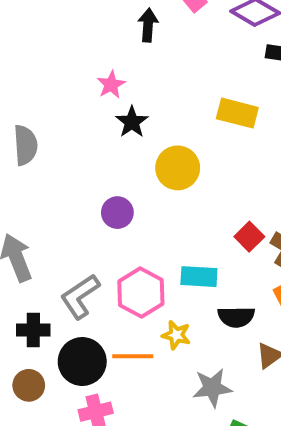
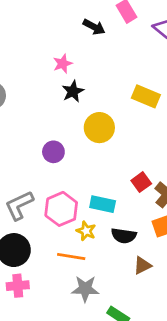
black arrow: (148, 25) -> (94, 27), turned 105
yellow star: (176, 335) -> (86, 231), moved
orange line: (133, 356) -> (71, 256), moved
gray star: (212, 388) -> (85, 289), moved

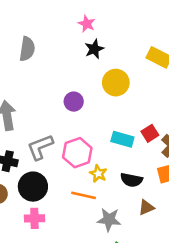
pink star: (63, 64) -> (87, 24), turned -30
cyan rectangle: (103, 204) -> (122, 139), moved
gray star: (85, 289) -> (109, 220), moved

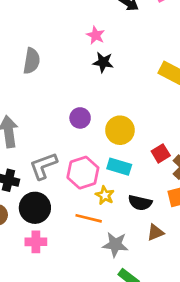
black star: (94, 49) -> (103, 62), turned 30
yellow circle: (116, 83) -> (120, 130), moved
cyan rectangle: (122, 139) -> (119, 167), moved

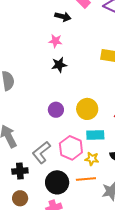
pink star: (96, 35) -> (55, 41), moved
black circle: (35, 208) -> (57, 182), moved

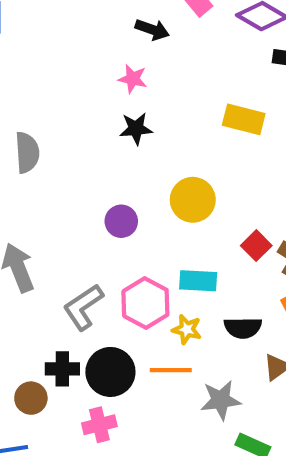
yellow circle: (87, 109) -> (193, 200), moved
black cross: (20, 171) -> (62, 369), moved

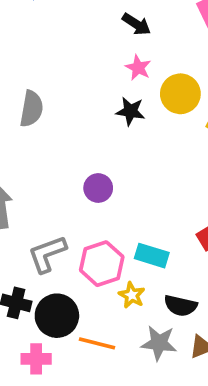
black arrow: (152, 30) -> (136, 24), moved
yellow circle: (193, 200) -> (180, 94), moved
orange line: (171, 370) -> (97, 343), moved
gray star: (221, 400) -> (159, 343), moved

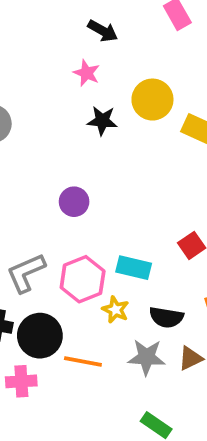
pink star: (138, 68) -> (87, 73), moved

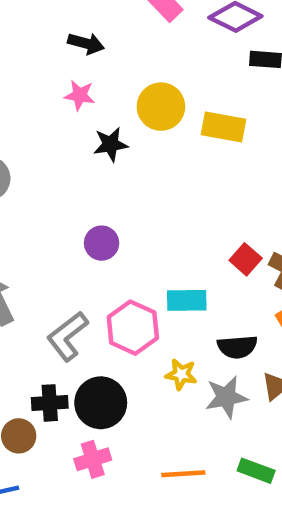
yellow star: (116, 310) -> (181, 374), moved
orange line: (83, 361) -> (183, 474), moved

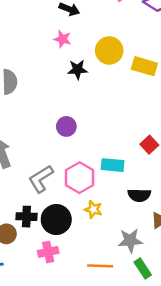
yellow star: (181, 374) -> (93, 209), moved
gray star: (226, 397) -> (130, 240), moved
green rectangle: (256, 471) -> (143, 268), turned 30

